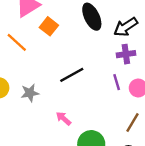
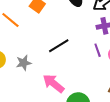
pink arrow: (64, 118) -> (53, 83), size x1.6

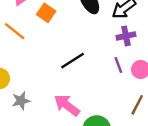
gray star: (24, 63) -> (21, 101), moved

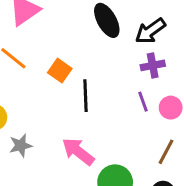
orange square: (46, 13) -> (60, 71), moved
black line: (72, 61) -> (85, 96), turned -60

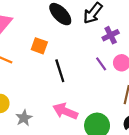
purple cross: (153, 65) -> (111, 35), moved
orange square: (60, 71) -> (39, 46), moved

